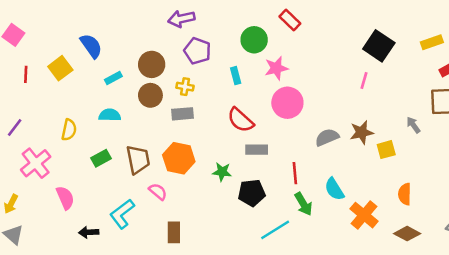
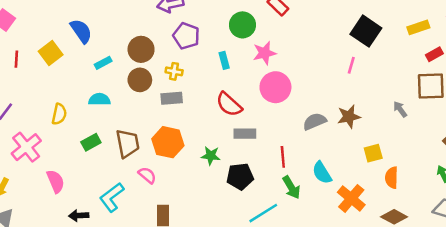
yellow square: (386, 150) -> (373, 153), moved

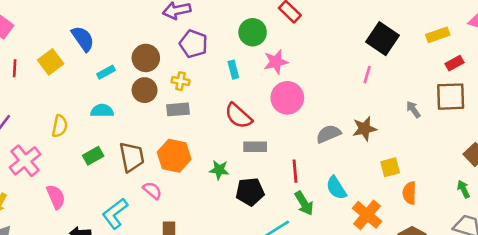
gray arrow: (400, 109) -> (413, 109), moved

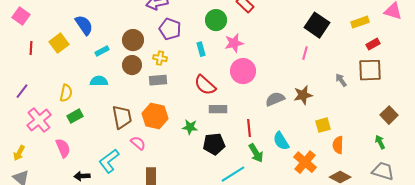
green rectangle: (93, 156) -> (75, 116), moved

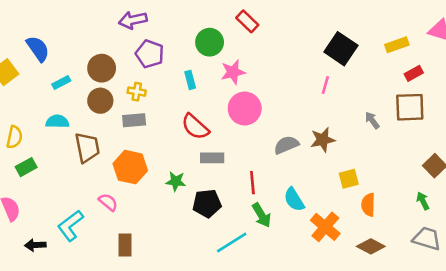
brown trapezoid: (122, 117) -> (87, 148), moved

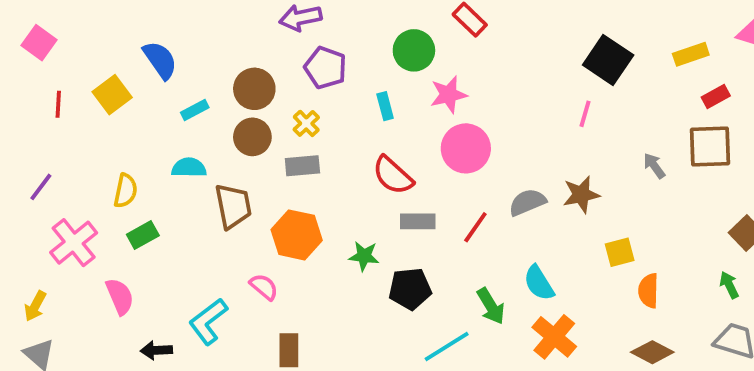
yellow cross: (137, 92) -> (306, 123), turned 36
red line: (252, 183) -> (475, 227), moved, turned 40
orange cross: (325, 227) -> (554, 337), moved

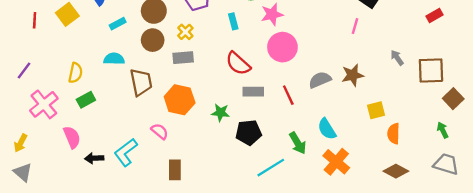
brown square: (710, 147) -> (431, 70), moved
red line: (475, 227) -> (288, 95), turned -60
black arrow: (156, 350) -> (94, 158), moved

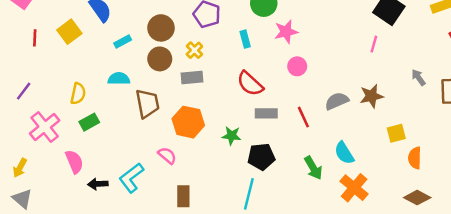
pink circle: (282, 47) -> (297, 66), size x0.6
cyan line: (271, 168) -> (249, 194), moved, turned -44

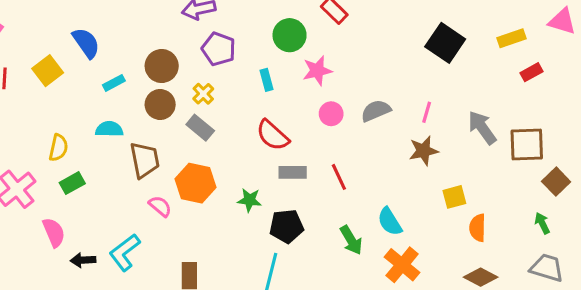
pink line: (374, 44) -> (427, 112), moved
gray rectangle: (192, 77) -> (200, 128), turned 45
gray arrow: (418, 77) -> (482, 128), size x1.6
gray semicircle: (337, 101) -> (376, 111), moved
pink semicircle: (167, 155) -> (160, 206), moved

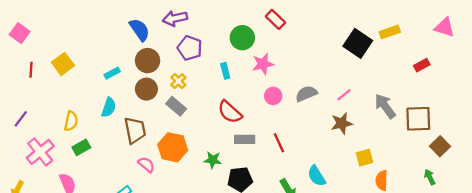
yellow rectangle: (511, 38) -> (390, 32), moved
blue semicircle: (86, 43) -> (140, 30), moved
pink line: (427, 112) -> (344, 95), turned 35
cyan semicircle: (109, 129) -> (109, 107), turned 108

